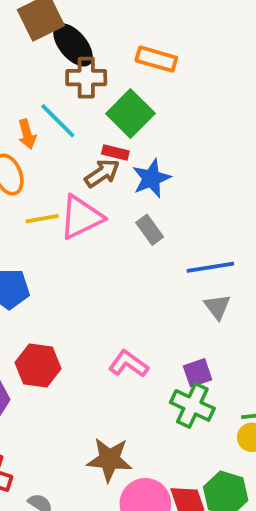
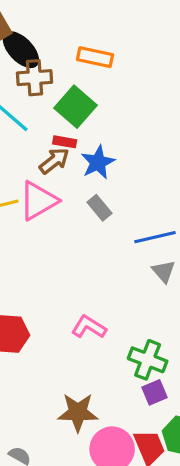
purple square: (198, 373) -> (154, 392), moved

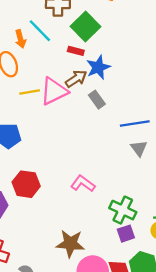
brown arrow: (54, 161) -> (76, 79), moved

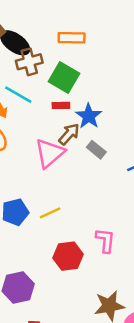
yellow line: (30, 92) -> (50, 213), moved
red hexagon: (26, 184) -> (68, 256), moved
pink L-shape: (83, 184) -> (105, 240), turned 75

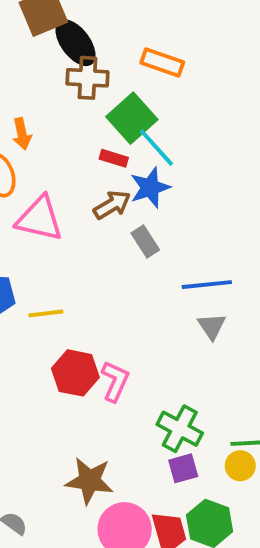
cyan line: (18, 95) -> (156, 148), moved
pink triangle: (50, 153) -> (40, 219), moved, turned 36
red hexagon: (68, 256) -> (75, 373), moved

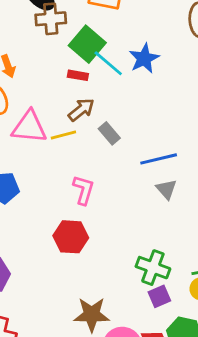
blue star: (150, 188) -> (144, 58), moved
yellow line: (46, 313) -> (63, 135), moved
pink L-shape: (115, 381) -> (83, 190), moved

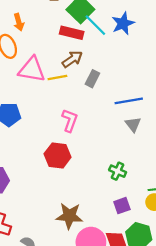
red rectangle: (78, 75) -> (72, 33), size x1.5
gray rectangle: (109, 133) -> (92, 79), turned 63
green cross: (153, 268) -> (118, 171), moved, size x0.7

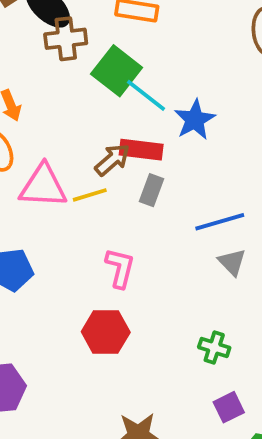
blue star: (123, 23) -> (195, 120), moved
red rectangle: (72, 33) -> (141, 150), moved

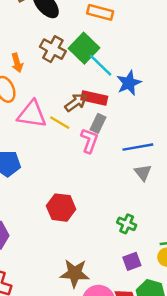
brown cross: (66, 39) -> (53, 49), moved, turned 30
yellow line: (90, 195) -> (60, 123), turned 42
pink L-shape: (120, 268) -> (89, 141), moved

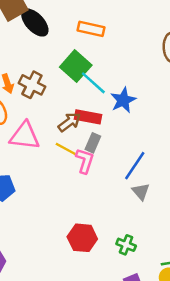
brown cross: (53, 49) -> (32, 85), moved
yellow line: (60, 123) -> (66, 149), moved
blue line: (138, 147) -> (135, 166), turned -44
red hexagon: (61, 208) -> (82, 238), moved

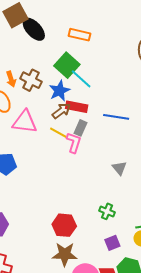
blue star: (123, 100) -> (59, 91), moved
blue line: (135, 166) -> (116, 117), moved, turned 65
red hexagon: (82, 238) -> (64, 225), moved

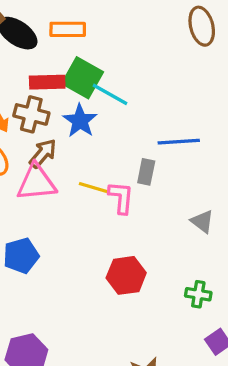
orange rectangle: (80, 35) -> (68, 29), moved
red rectangle: (77, 107) -> (47, 82), moved
brown arrow: (61, 111) -> (43, 153), moved
gray rectangle: (80, 128) -> (146, 172), moved
red hexagon: (64, 225) -> (126, 275), moved

